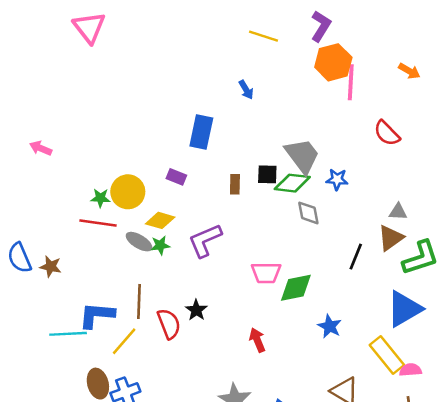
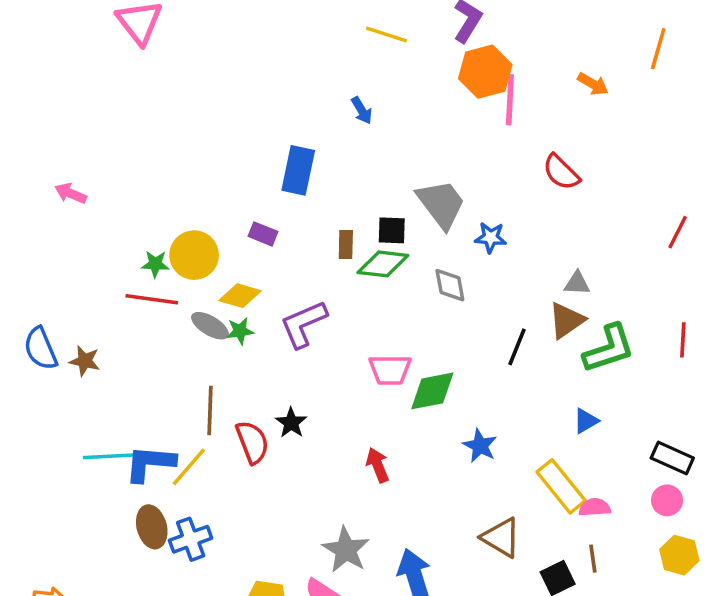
green diamond: (292, 183) -> (383, 264), moved
blue triangle: (404, 309) -> (586, 421), size x0.5
blue L-shape: (97, 315) -> (150, 463), moved

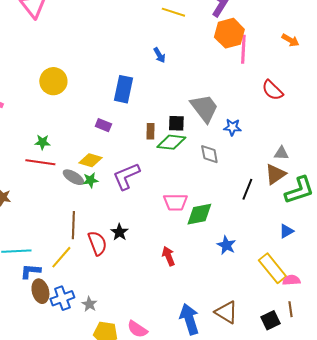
yellow circle: (194, 255) -> (53, 81), moved
blue L-shape: (150, 463) -> (30, 271), moved, size x0.7
brown triangle: (501, 537) -> (226, 312), moved
gray star: (346, 550) -> (89, 304), moved, size x0.6

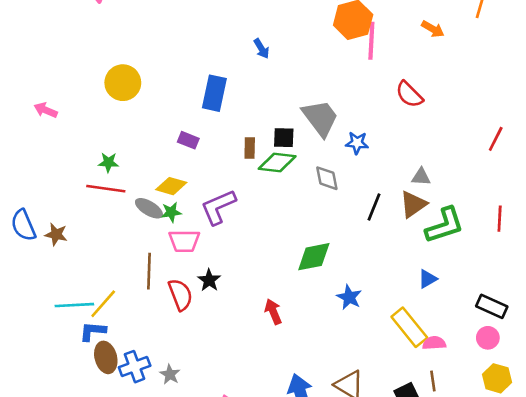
black line: (247, 189) -> (374, 207), moved
pink trapezoid: (175, 202) -> (184, 241), moved
yellow line: (61, 257) -> (103, 304), moved

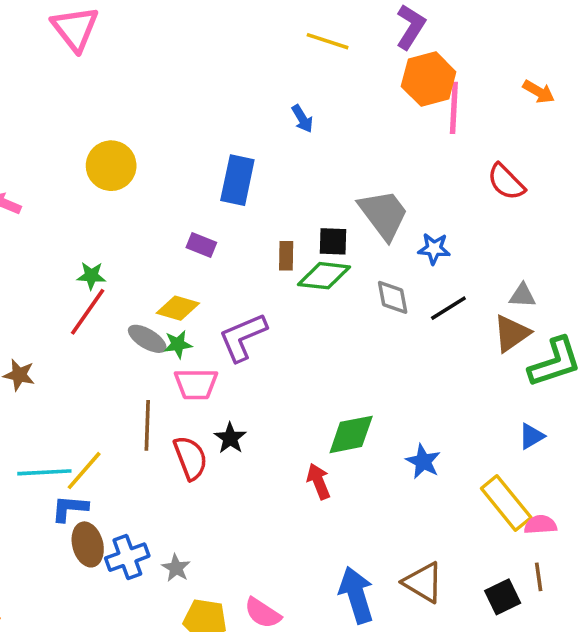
red line: (106, 189) -> (88, 312), turned -63
black line: (374, 207) -> (448, 308), moved, turned 36
green diamond: (314, 257) -> (351, 434), moved

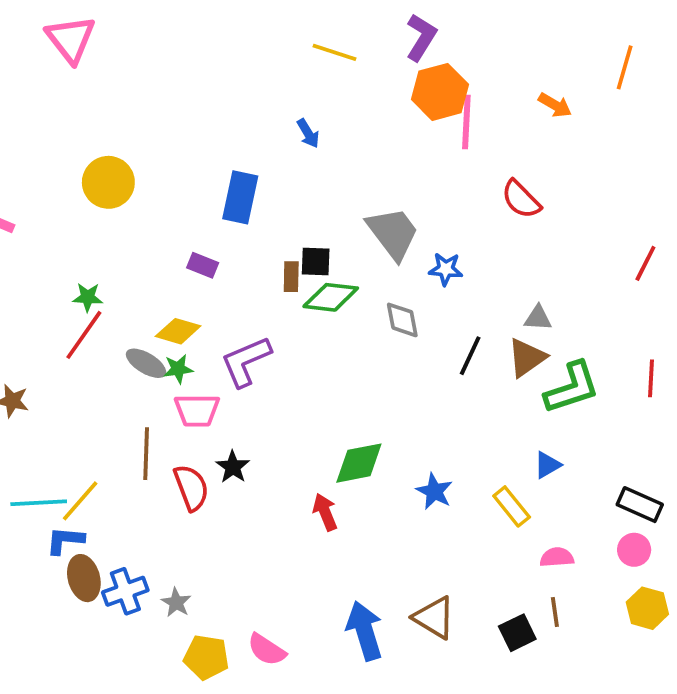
black square: (333, 241) -> (316, 261), moved
black line: (448, 308) -> (470, 356), moved, turned -33
yellow rectangle: (506, 503) -> (512, 506), moved, size x0.7

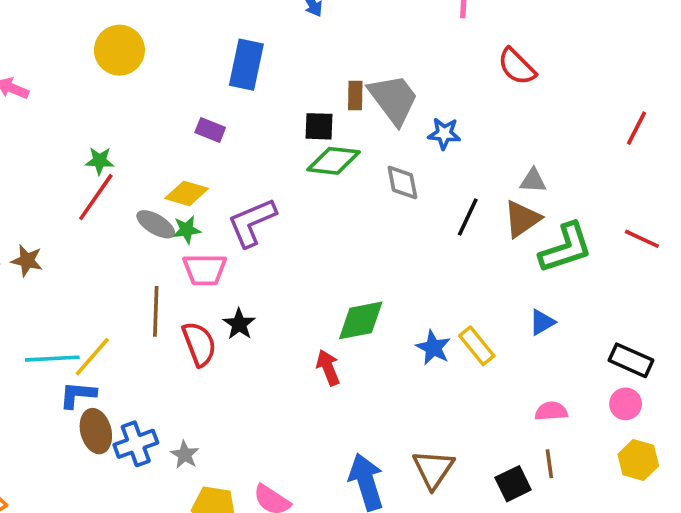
brown rectangle: (291, 277) -> (355, 95), moved
red line: (651, 378) -> (642, 239), turned -68
yellow rectangle: (512, 506) -> (477, 346), moved
brown triangle: (434, 618) -> (433, 469), turned 33

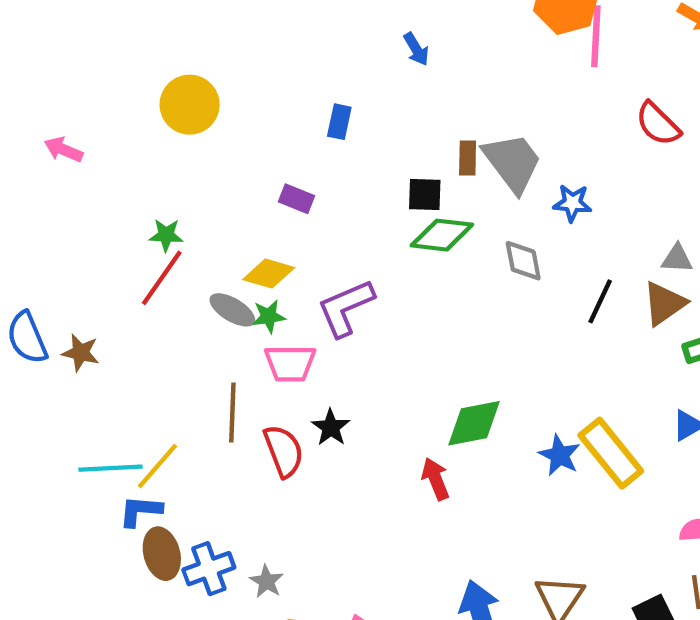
blue rectangle: (246, 65) -> (339, 122), size x0.6
yellow rectangle: (477, 346) -> (611, 453), size x1.5

